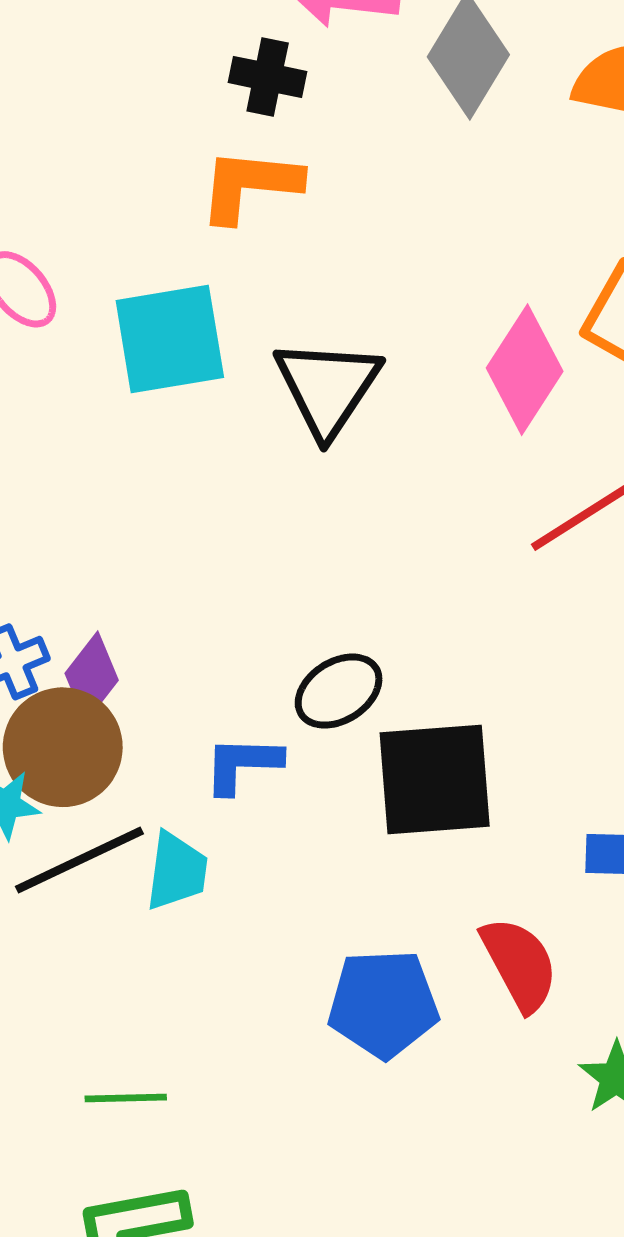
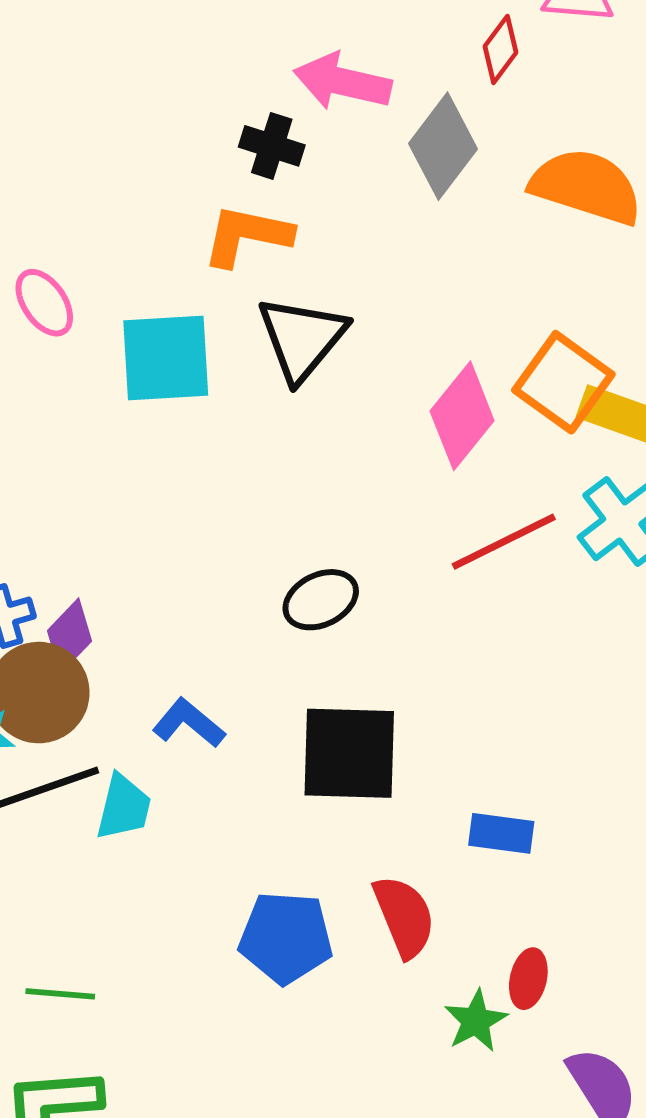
black triangle: (327, 387) -> (302, 338), moved
black ellipse: (339, 691) -> (321, 600), moved
blue L-shape: (242, 764) -> (189, 723), turned 32

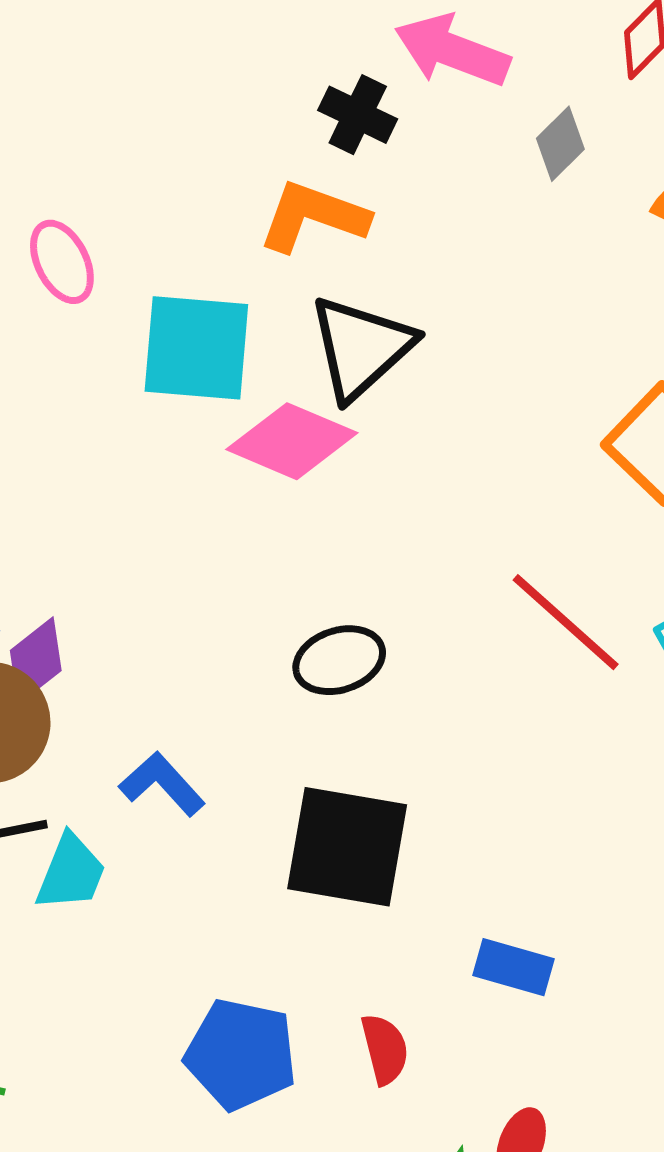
gray diamond: (443, 146) -> (560, 144), size x0.6
pink diamond: (462, 416) -> (292, 441), moved, turned 66
red line: (504, 542) -> (566, 622), turned 60
red semicircle: (404, 916) -> (385, 1049), size x0.7

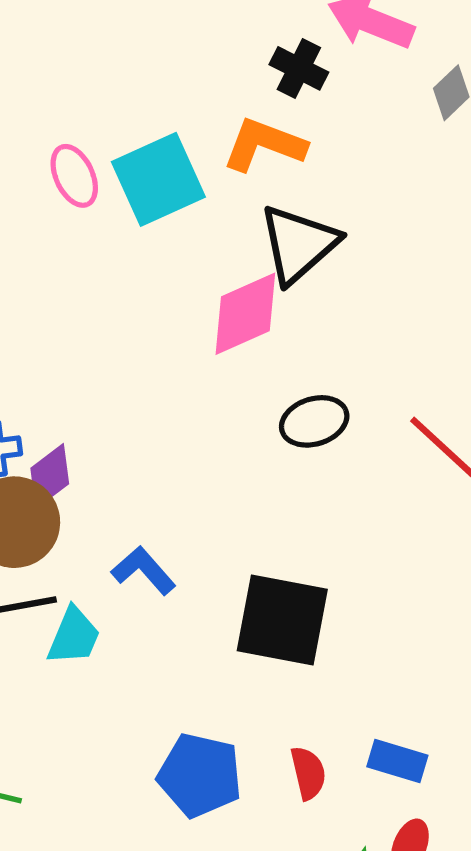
cyan square: (196, 348) -> (158, 179), moved, turned -30
pink diamond: (292, 441) -> (245, 314), turned -48
black ellipse: (339, 660) -> (314, 421), moved
blue rectangle: (514, 967) -> (397, 761), moved

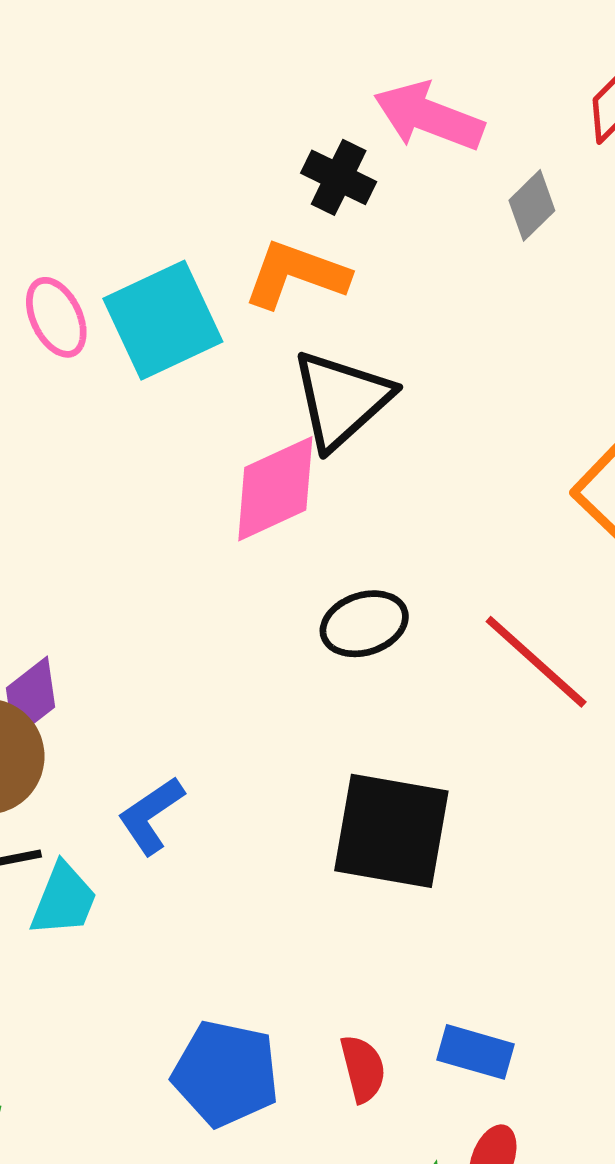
blue L-shape: (144, 571) -> (151, 815), turned -82
black square: (282, 620) -> (391, 831), moved

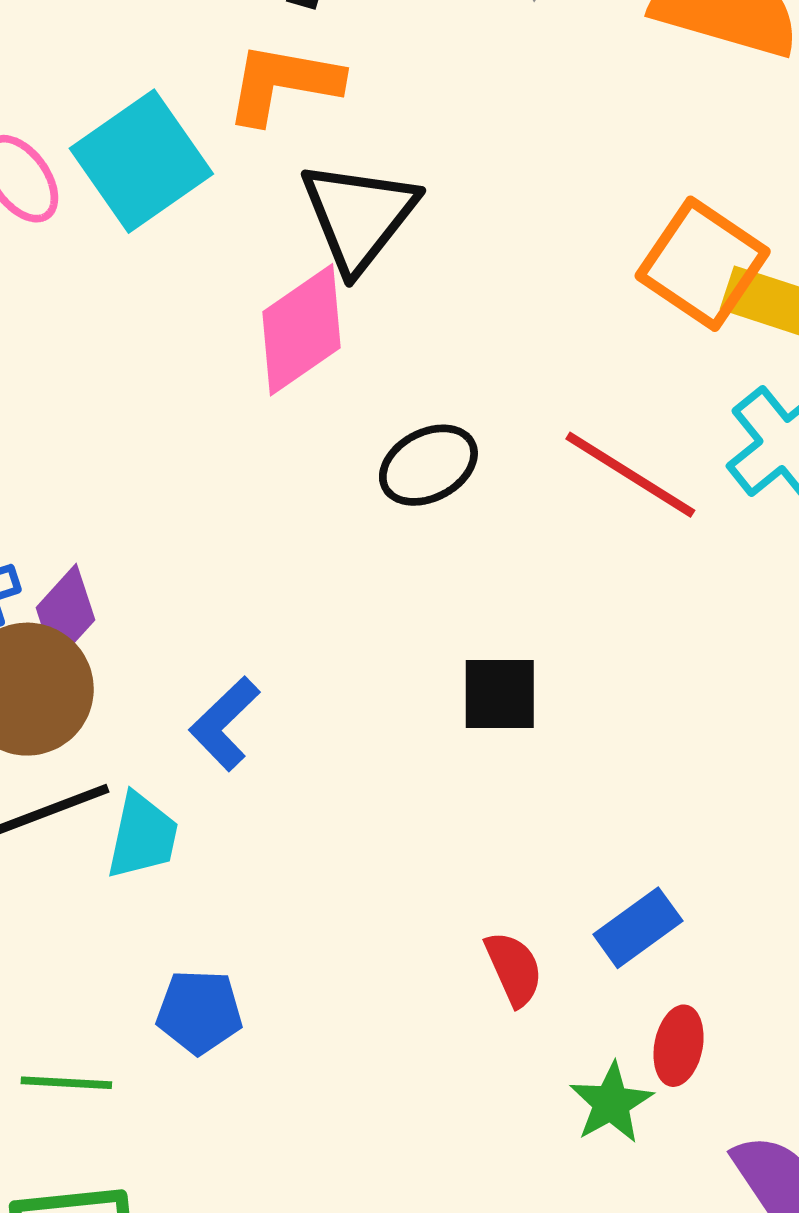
black square: (391, 831) -> (500, 694), size x0.6
blue rectangle: (476, 1052) -> (638, 928), turned -42
blue pentagon: (226, 1073) -> (199, 1012), moved, size x0.7

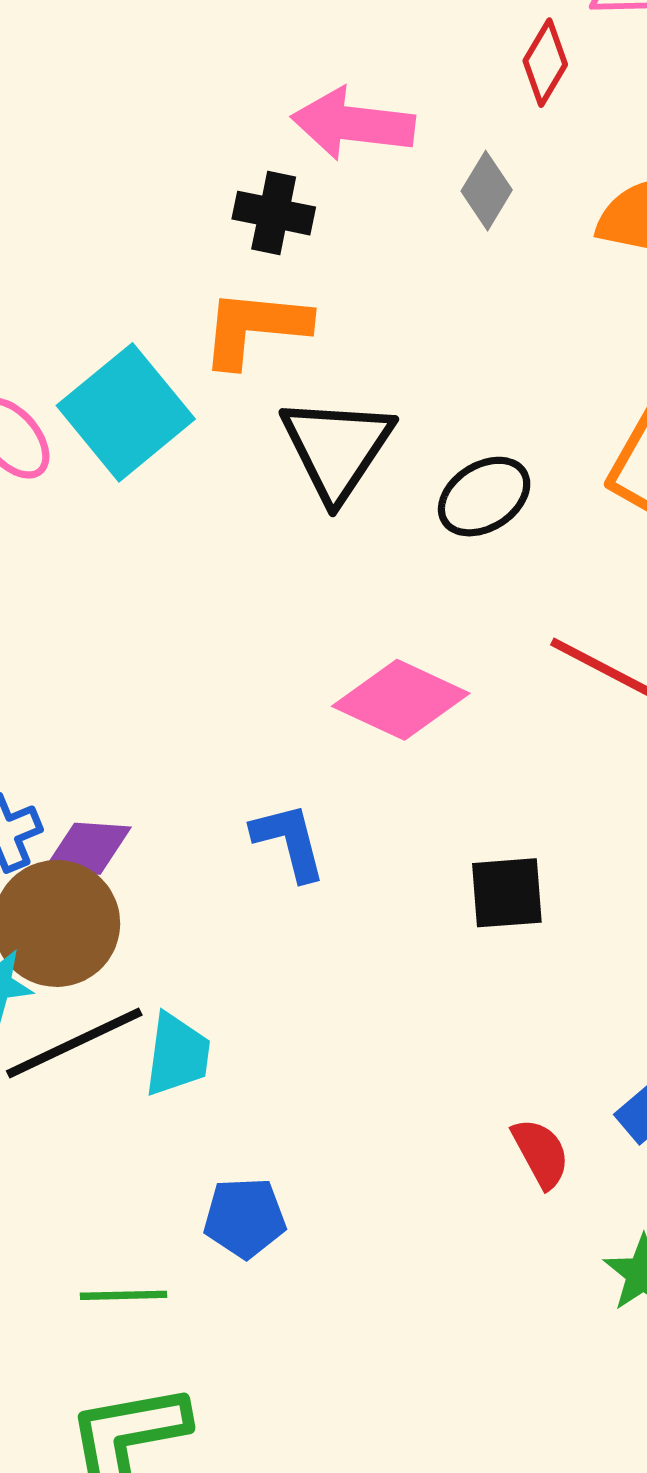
pink diamond: (302, 330) -> (401, 700), moved, turned 64
black ellipse: (428, 465) -> (484, 497), moved
purple diamond: (65, 614) -> (87, 849), turned 56
blue L-shape: (225, 724) -> (289, 841), moved, turned 124

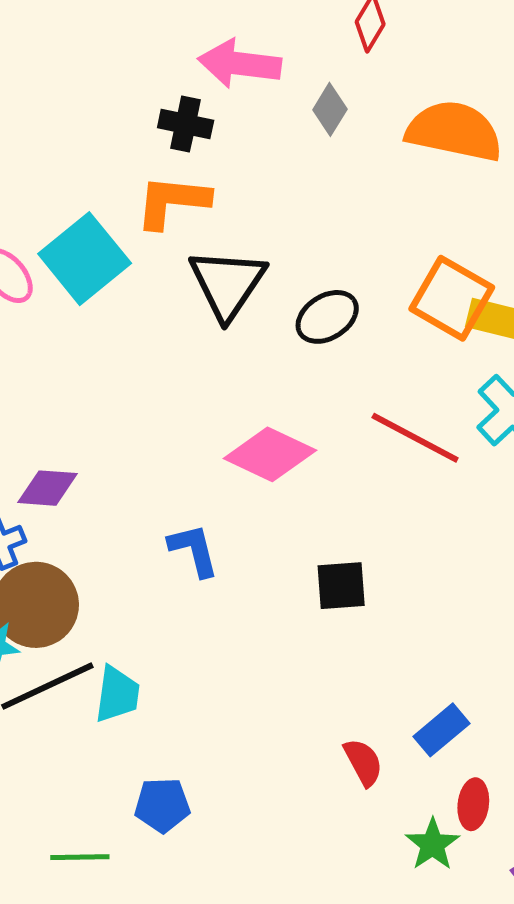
purple diamond: (87, 849) -> (47, 488), moved

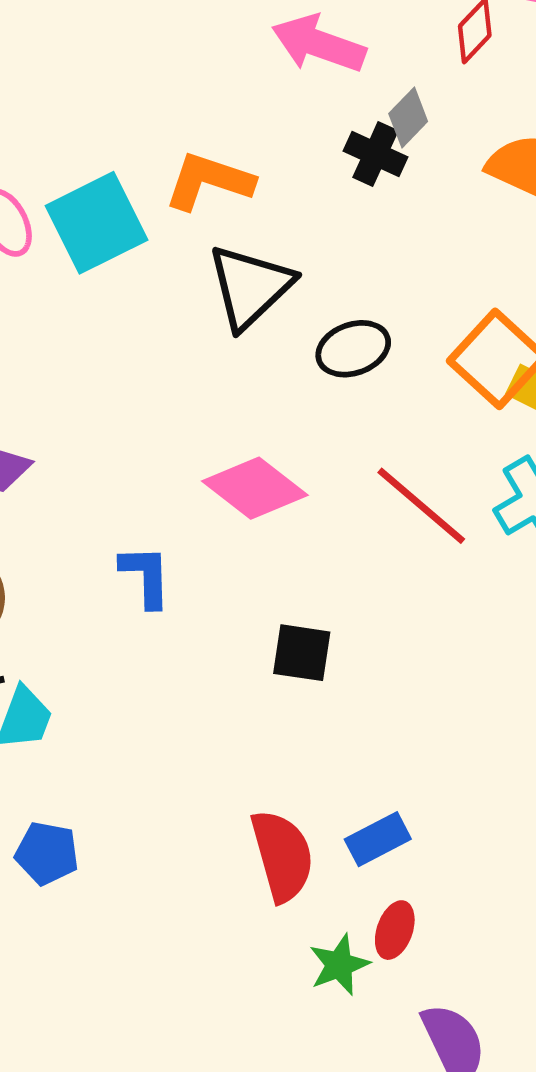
black cross: (186, 124) -> (375, 154), moved
red semicircle: (363, 762) -> (282, 856), size x1.6

